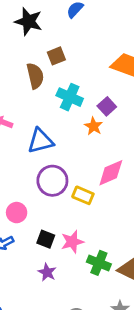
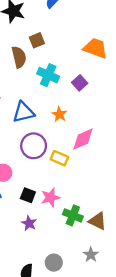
orange star: (94, 126) -> (59, 114), moved

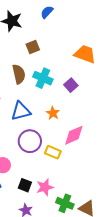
brown semicircle: (19, 57) -> (19, 74), moved

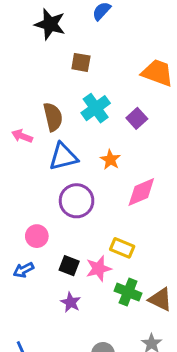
brown square: (33, 47) -> (81, 62), turned 32
brown semicircle: (19, 74) -> (53, 117), moved
cyan cross: (43, 78) -> (96, 108), turned 30
yellow rectangle: (53, 152) -> (122, 248), moved

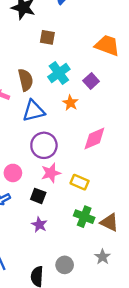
orange star: (110, 160) -> (70, 103), moved
pink star: (99, 268) -> (51, 173), moved

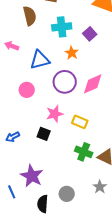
cyan cross: (59, 73) -> (62, 27), turned 30
brown semicircle: (26, 80) -> (30, 16), moved
purple circle: (44, 145) -> (65, 82), moved
pink circle: (13, 173) -> (27, 90), moved
purple star: (39, 225) -> (32, 176), moved, size x1.6

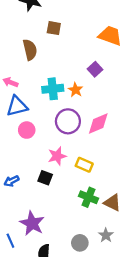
cyan cross: (62, 27) -> (53, 89), moved
blue triangle: (40, 60) -> (17, 106), moved
gray circle: (67, 194) -> (80, 243), moved

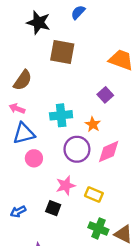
brown square: (54, 28) -> (62, 52), size x1.6
brown semicircle: (30, 50) -> (23, 80), moved, turned 48
orange star: (76, 90) -> (93, 124), moved

